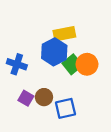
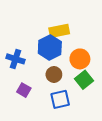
green square: (72, 64) -> (84, 80), moved
brown circle: (44, 97) -> (54, 74), moved

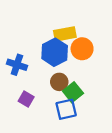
orange circle: (80, 59) -> (82, 49), moved
green square: (84, 80) -> (73, 92), moved

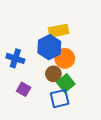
orange circle: (82, 49) -> (65, 58), moved

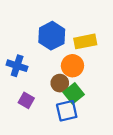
yellow rectangle: (59, 31) -> (85, 41), moved
blue hexagon: (49, 47) -> (52, 36), moved

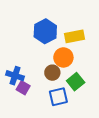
blue cross: (17, 66) -> (15, 76), moved
green square: (74, 93) -> (76, 82), moved

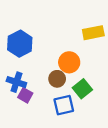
blue hexagon: (45, 31) -> (20, 44), moved
yellow rectangle: (75, 36) -> (93, 33), moved

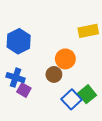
green square: (82, 89) -> (87, 94), moved
blue square: (64, 105) -> (72, 99), moved, turned -30

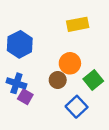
yellow rectangle: (88, 31) -> (78, 24), moved
green square: (87, 94) -> (93, 80), moved

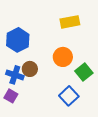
brown circle: (58, 80) -> (30, 69), moved
purple square: (25, 97) -> (11, 96), moved

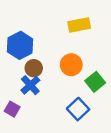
brown circle: (30, 69) -> (34, 68), moved
blue cross: (15, 75) -> (30, 85), moved, turned 30

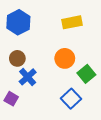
blue hexagon: (20, 45) -> (18, 22), moved
brown circle: (34, 68) -> (17, 58), moved

